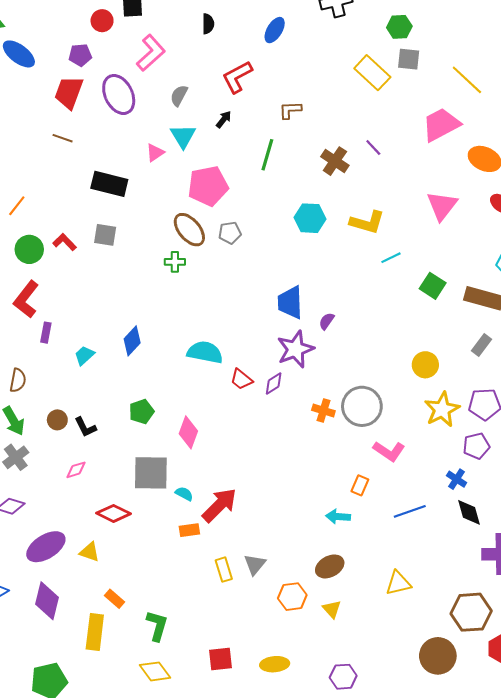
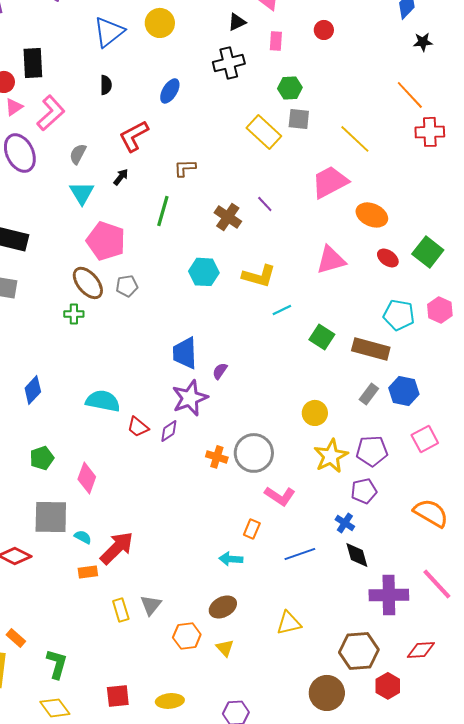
pink triangle: (155, 153) -> (14, 107), moved
pink pentagon: (208, 186) -> (106, 241), turned 30
pink triangle: (442, 206) -> (331, 260), turned 36

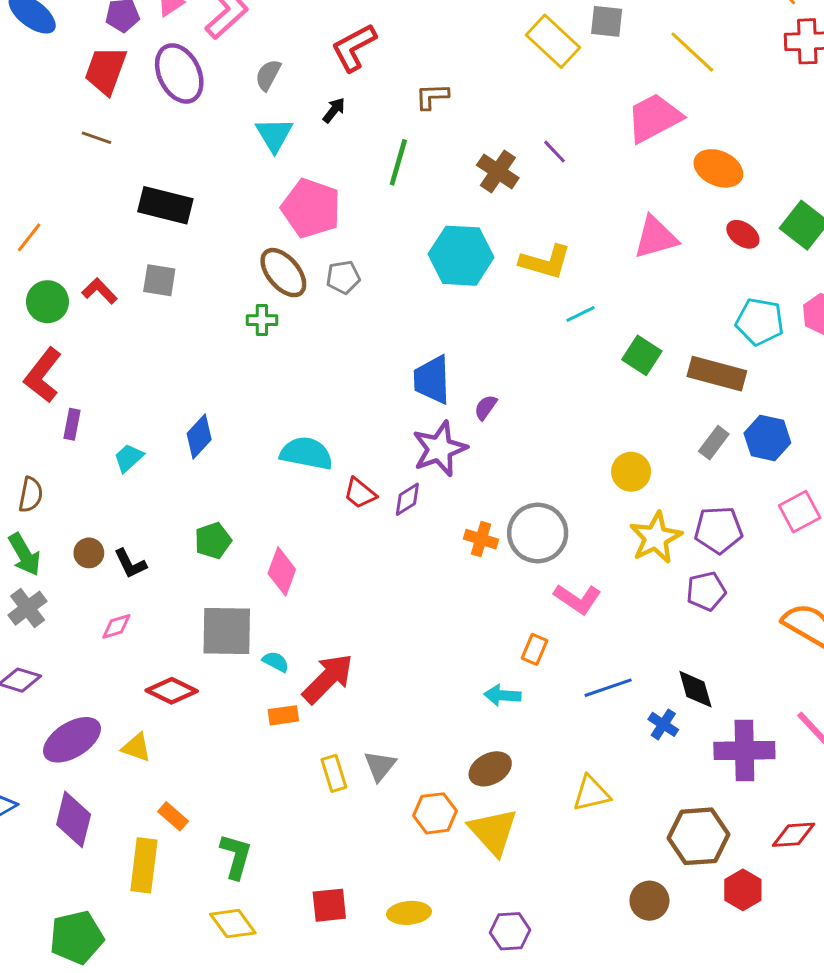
cyan hexagon: (204, 272) -> (461, 256), size x1.4
blue cross: (345, 523) -> (663, 724), moved
yellow triangle: (225, 648) -> (493, 832), size x1.8
brown circle: (327, 693) -> (649, 901), size x0.7

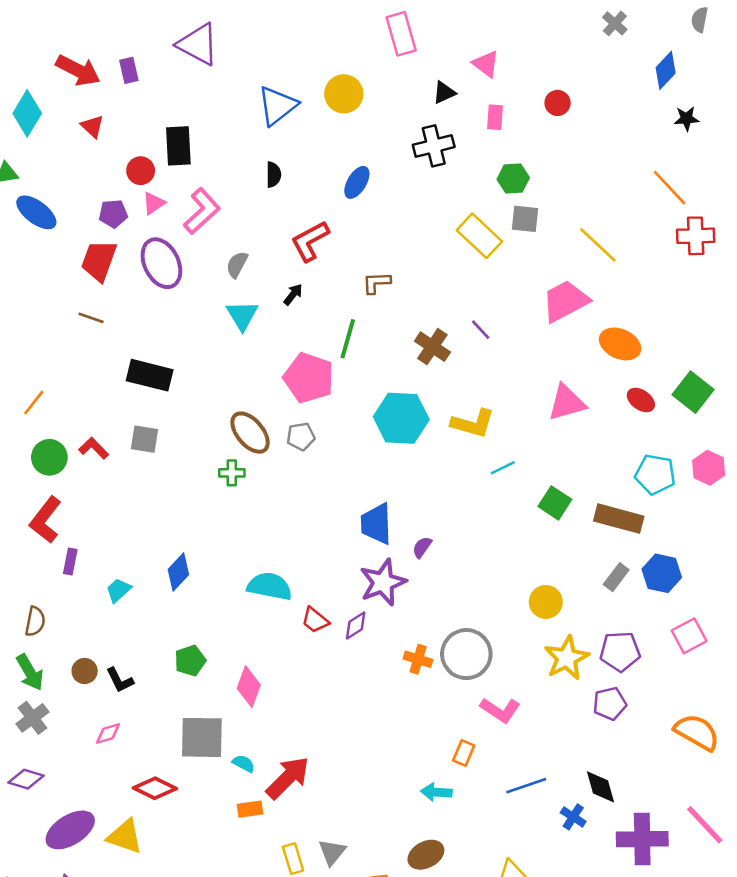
pink pentagon: (311, 208) -> (309, 378), moved
yellow triangle: (136, 747) -> (125, 836), size x1.4

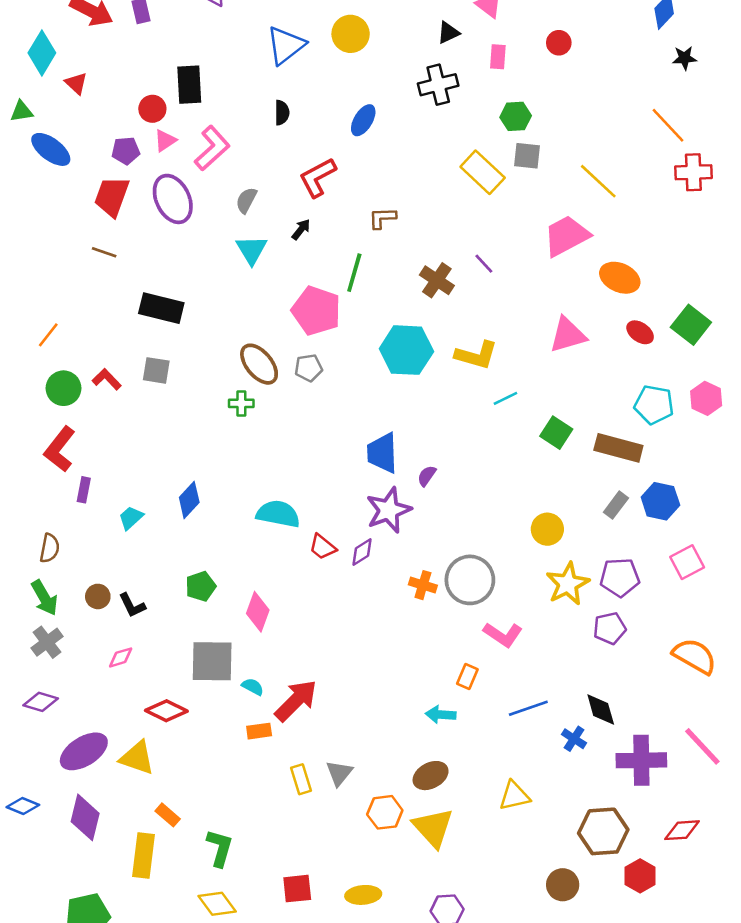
red triangle: (92, 126) -> (76, 83), moved

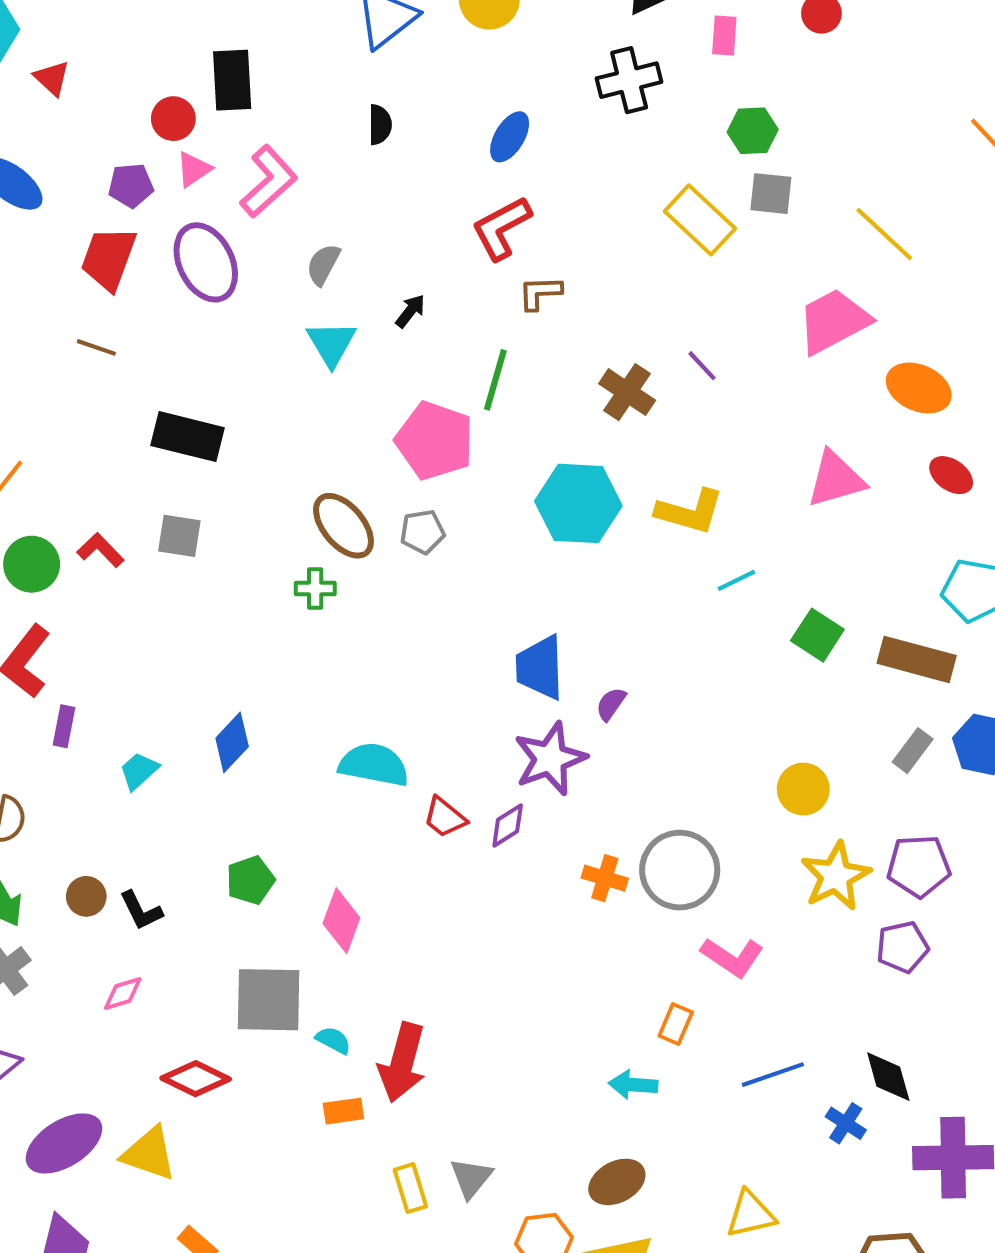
red L-shape: (318, 177) -> (501, 228), moved
red arrow: (296, 701) -> (402, 1062), turned 150

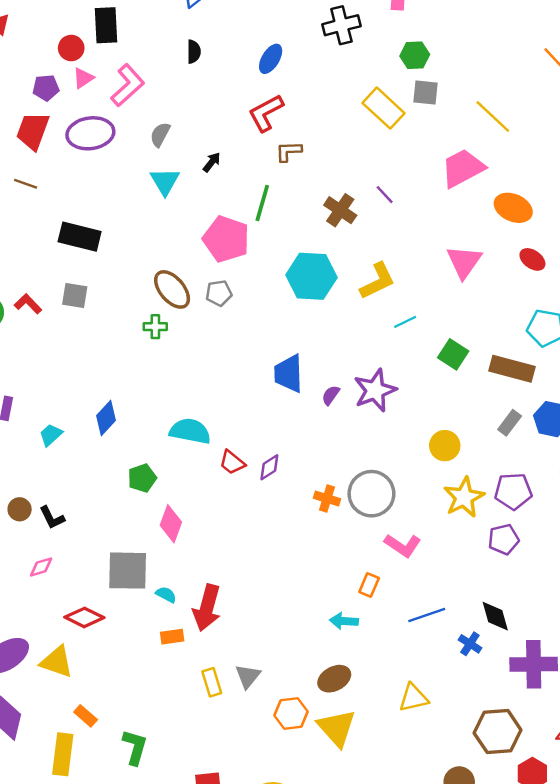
purple ellipse: (206, 262) -> (90, 133), turned -72
pink triangle: (836, 479) -> (464, 262), turned -39
yellow L-shape: (690, 512) -> (377, 281), turned -42
purple star: (550, 759) -> (375, 390), moved
green pentagon: (250, 880) -> (142, 478), moved

